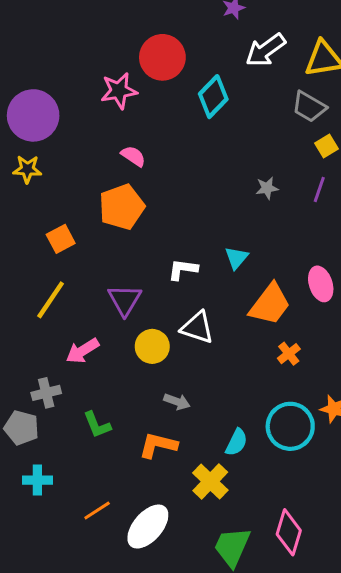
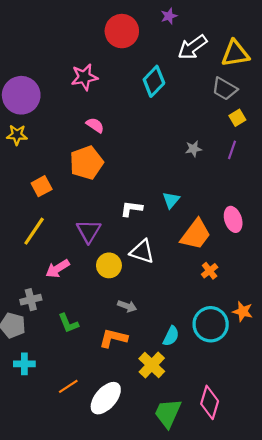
red circle: (162, 57) -> (122, 31), moved

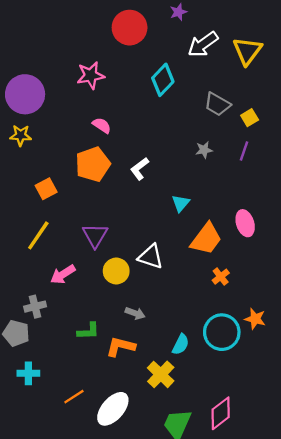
yellow triangle: (235, 54) -> (247, 51), turned -44
gray trapezoid: (225, 89) -> (217, 104), moved
white L-shape: (131, 209) -> (140, 169), moved, turned -45
green L-shape: (68, 323) -> (88, 331), moved, turned -70
pink diamond: (210, 402) -> (221, 413), turned 36

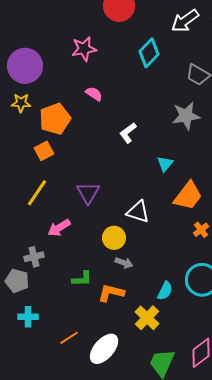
gray star: (204, 150) -> (186, 116), size x1.8
orange pentagon: (93, 164) -> (55, 119), moved
yellow circle: (116, 271) -> (114, 238), moved

